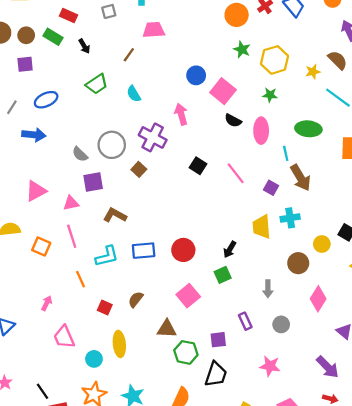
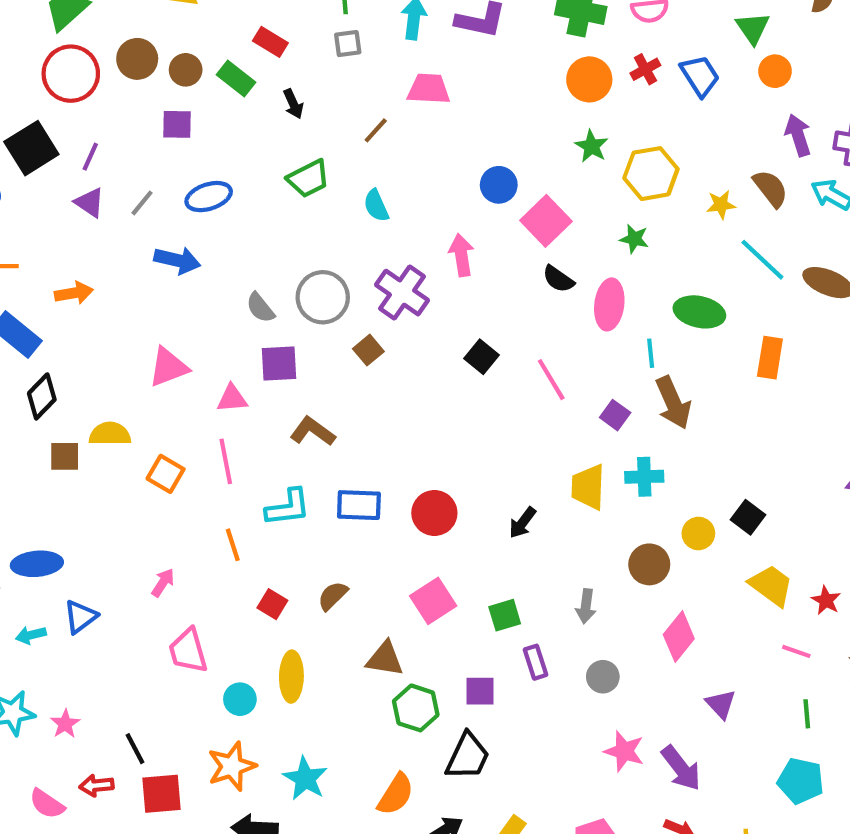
green square: (223, 275) -> (505, 615), moved
pink star: (270, 366) -> (624, 751), moved

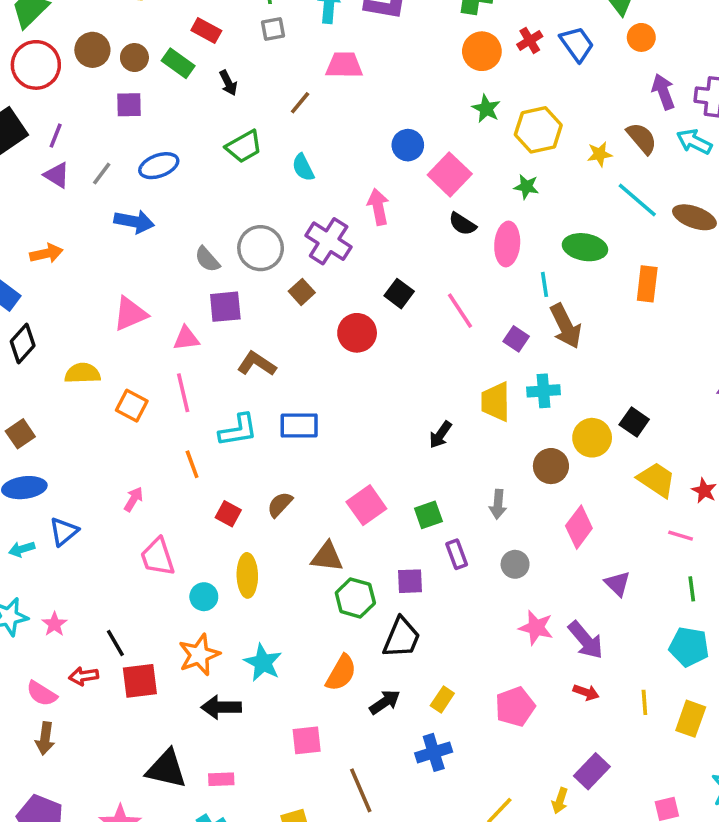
brown square: (65, 456) -> (20, 434), moved, turned -32
red circle: (434, 513) -> (357, 333), moved
yellow circle: (698, 533) -> (592, 438), size x1.4

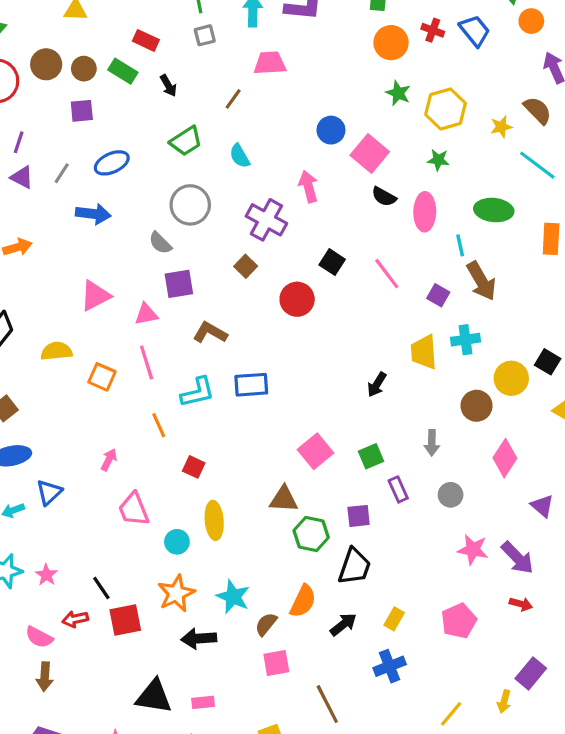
red cross: (530, 40) -> (433, 30), turned -35
gray circle: (261, 248) -> (190, 205), moved
brown semicircle: (280, 504) -> (266, 624), moved

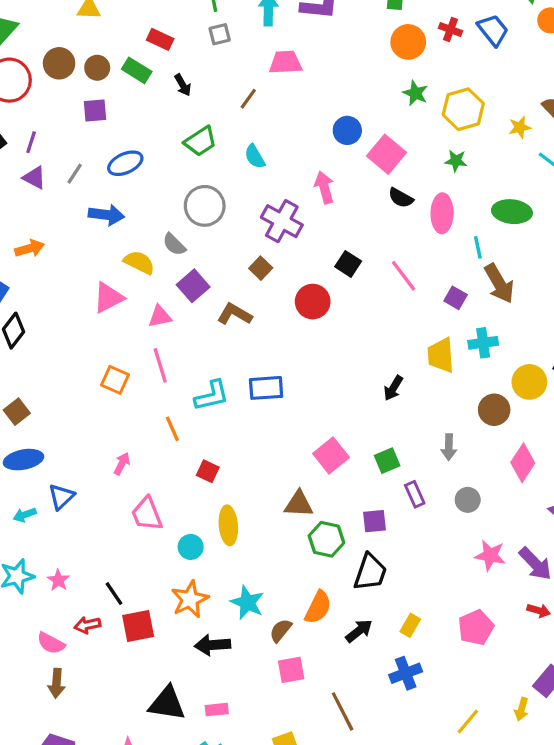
purple square: (179, 284) -> (193, 286), turned -32
brown L-shape: (210, 333) -> (235, 314), moved
yellow semicircle: (56, 351) -> (139, 262), moved, turned 32

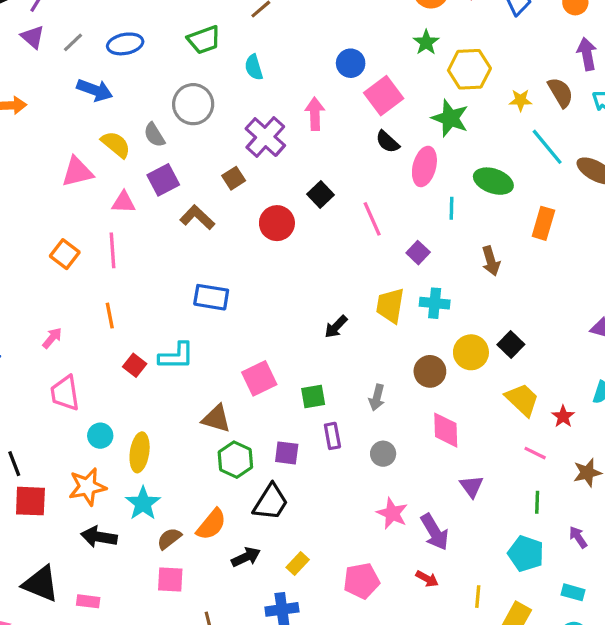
green star: (456, 161) -> (450, 118), size x1.6
brown arrow: (499, 283) -> (491, 261), moved, size x0.7
cyan L-shape: (212, 396) -> (176, 356), moved
pink diamond: (523, 463) -> (446, 430), turned -48
yellow ellipse: (228, 525) -> (140, 452), moved

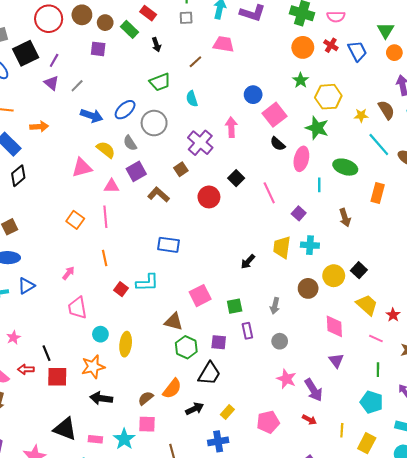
blue ellipse: (125, 44) -> (125, 110), moved, turned -30
pink diamond: (446, 430) -> (334, 326), moved
cyan star: (143, 503) -> (124, 439), moved

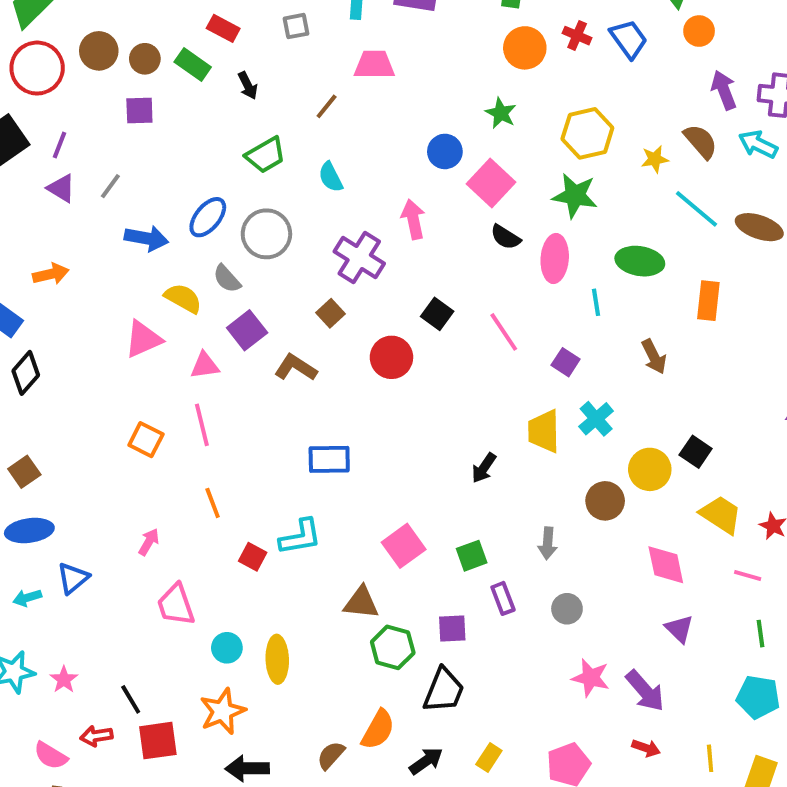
green star: (301, 80) -> (501, 113), moved
cyan cross: (310, 245) -> (596, 419), turned -36

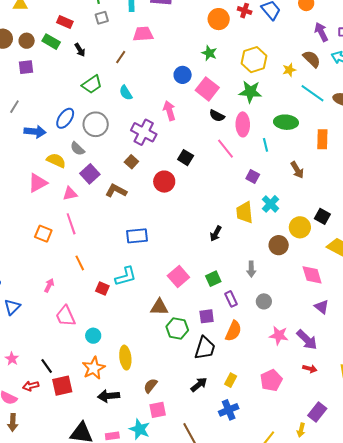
pink line: (504, 332) -> (226, 149), moved
yellow ellipse: (277, 659) -> (125, 358), moved
orange semicircle: (378, 730) -> (233, 331), moved

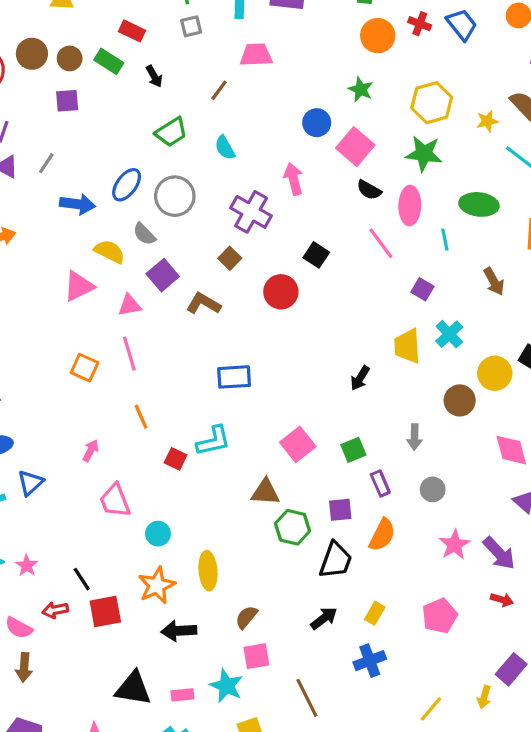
pink star: (279, 335) -> (454, 545), turned 30

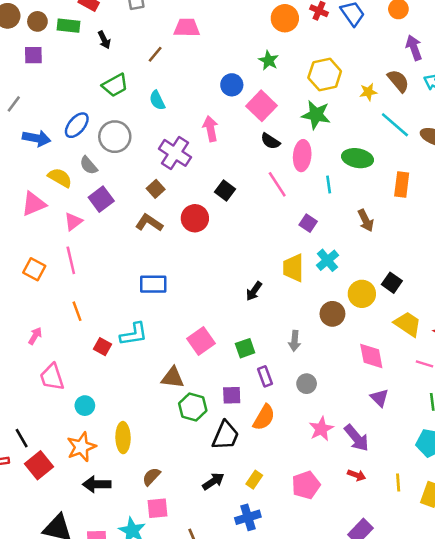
green rectangle: (109, 61) -> (69, 26), turned -30
brown L-shape: (203, 304) -> (149, 223), moved
pink triangle: (130, 305) -> (73, 222), turned -30
red square: (105, 612) -> (39, 465), turned -32

